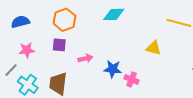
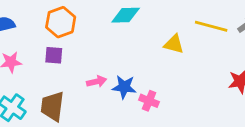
yellow triangle: (154, 48) -> (174, 44), moved
pink arrow: (85, 58) -> (97, 81), moved

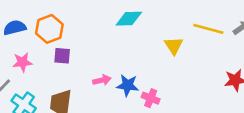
orange hexagon: (61, 22) -> (49, 29), moved
yellow triangle: (174, 44) -> (174, 46), turned 42

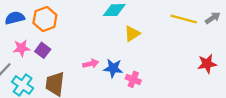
yellow triangle: (174, 46) -> (132, 34), moved, turned 30
purple square: (62, 56) -> (43, 50), moved, turned 32

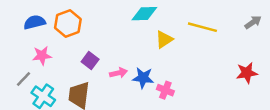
yellow line: (184, 19) -> (202, 27), moved
purple square: (43, 50) -> (90, 61), moved

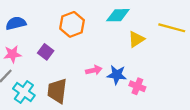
orange hexagon: (68, 23) -> (72, 24), moved
pink star: (42, 56) -> (12, 54), moved
purple square: (90, 61) -> (46, 52), moved

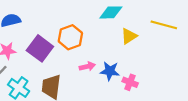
orange hexagon: (72, 24) -> (70, 37), moved
purple square: (46, 52) -> (40, 48), size x1.6

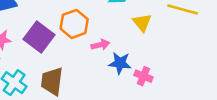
yellow triangle: (129, 36) -> (142, 23), turned -36
pink arrow: (87, 66) -> (100, 45), moved

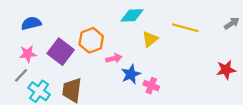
yellow triangle: (142, 23) -> (150, 39), turned 30
blue star: (120, 63) -> (131, 74), turned -30

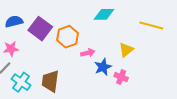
yellow triangle: (150, 39) -> (126, 50), moved
purple square: (61, 52) -> (40, 29), moved

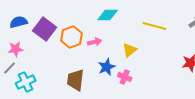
pink arrow: (88, 53) -> (95, 42), moved
brown trapezoid: (50, 81) -> (76, 80), moved
cyan cross: (21, 82) -> (26, 82), turned 30

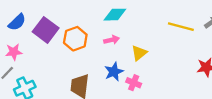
blue semicircle: (19, 22) -> (17, 22), turned 150
yellow line: (155, 26) -> (181, 27), moved
pink arrow: (95, 42) -> (112, 40), moved

